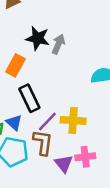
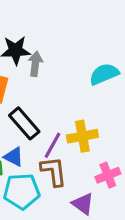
gray arrow: (58, 44) -> (35, 64), moved
purple triangle: (64, 164) -> (83, 204), moved

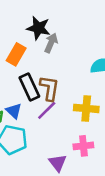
yellow cross: (82, 136) -> (86, 108), moved
brown L-shape: (54, 171) -> (49, 88), moved

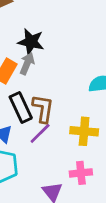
gray arrow: (51, 43) -> (27, 64), moved

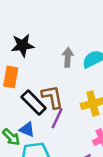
gray arrow: (27, 64) -> (68, 57), moved

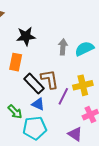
purple line: (57, 118) -> (63, 96), moved
blue triangle: (27, 129) -> (38, 104), moved

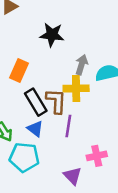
black star: (26, 36) -> (52, 35), moved
yellow cross: (83, 85) -> (76, 88), moved
purple line: (63, 96) -> (68, 126), turned -30

